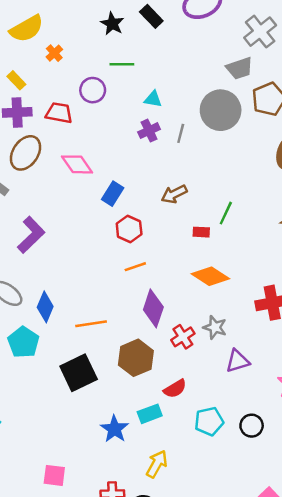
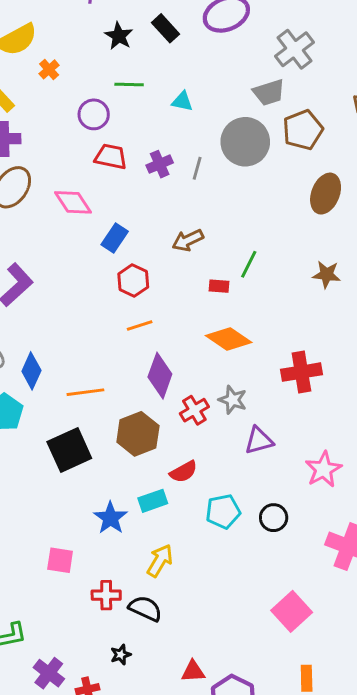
cyan triangle: (153, 99) -> (182, 101), moved
red trapezoid: (59, 113) -> (111, 157), moved
pink square: (54, 475) -> (60, 560), moved

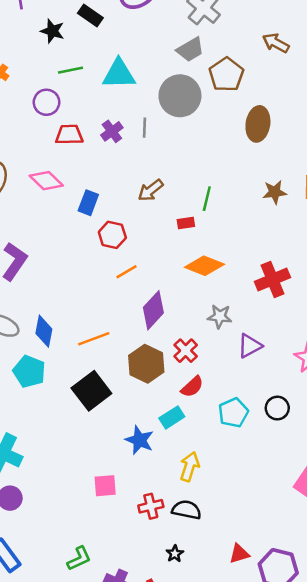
cyan triangle: (182, 101) -> (119, 74), size x1.8
purple diamond: (160, 376) -> (153, 310), turned 36
red cross: (194, 410) -> (186, 351), moved

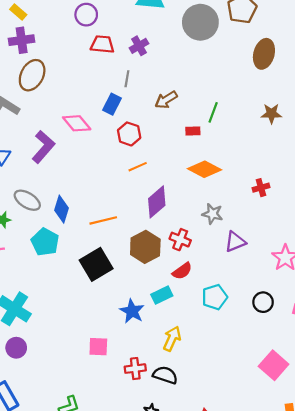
gray line: (144, 128) -> (127, 79), moved
pink diamond: (46, 181) -> (77, 123), moved
red cross: (272, 279) -> (261, 188), size x0.6
red cross: (186, 351) -> (180, 240), turned -30
black circle: (277, 408) -> (263, 302), moved

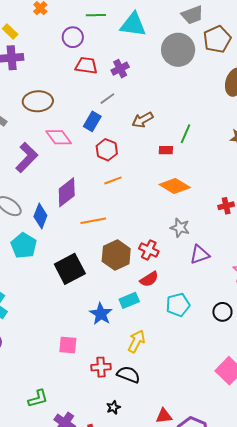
brown ellipse: (32, 75) -> (38, 101), moved, turned 56
gray line: (127, 79) -> (107, 99), turned 42
purple diamond: (157, 202) -> (67, 192), moved
orange line: (103, 220) -> (93, 221), moved

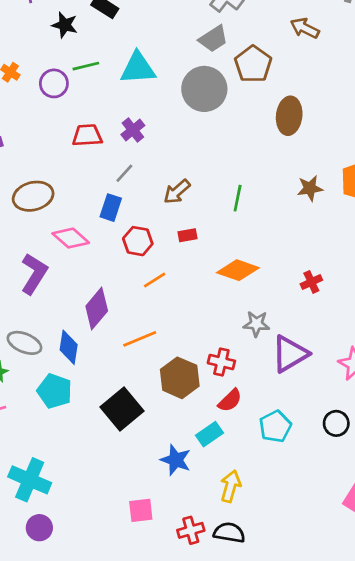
purple circle: (73, 37) -> (54, 83), moved
red rectangle: (166, 150) -> (187, 235), moved
purple triangle: (200, 255) -> (290, 354), size x1.4

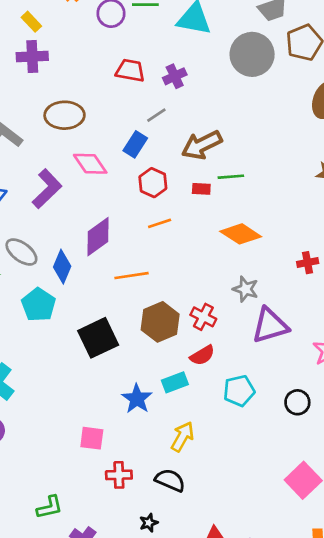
brown arrow: (177, 192) -> (202, 145), size x1.4
green line: (238, 198) -> (231, 177), moved, turned 60
red cross: (191, 530) -> (119, 475), moved

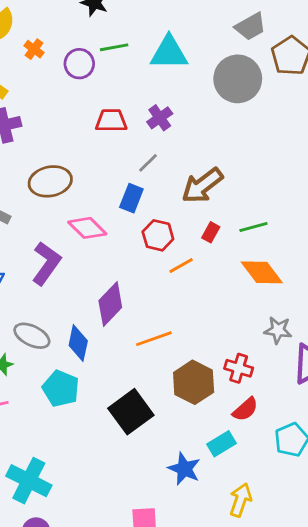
green line: (231, 177) -> (253, 227), moved
red rectangle: (201, 189) -> (211, 232), turned -54
orange line: (160, 223) -> (181, 266), moved
orange diamond: (241, 234) -> (262, 272), turned 30

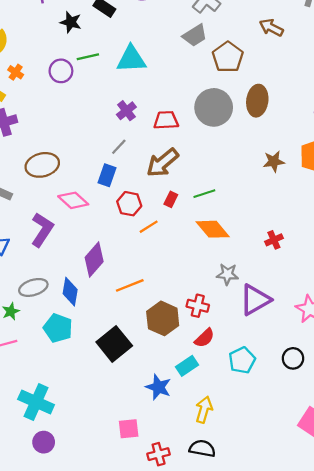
orange cross: (34, 49) -> (16, 72), moved
gray circle: (238, 79) -> (214, 107), moved
red trapezoid: (111, 121) -> (166, 120), moved
gray ellipse: (32, 336) -> (33, 287), turned -40

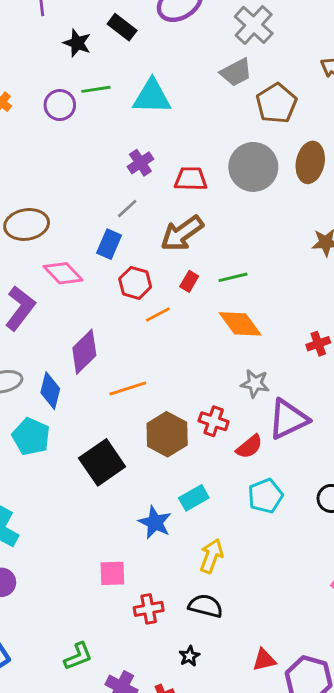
red semicircle: (204, 338) -> (249, 447), moved

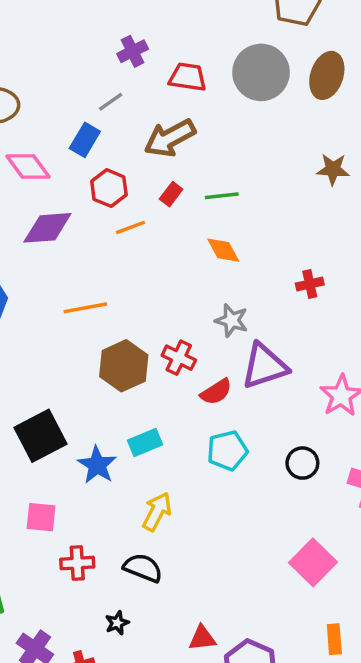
orange diamond: (240, 324) -> (223, 250), size x0.7
purple diamond: (84, 352) -> (47, 228), moved, turned 33
black square: (102, 462) -> (41, 436), moved

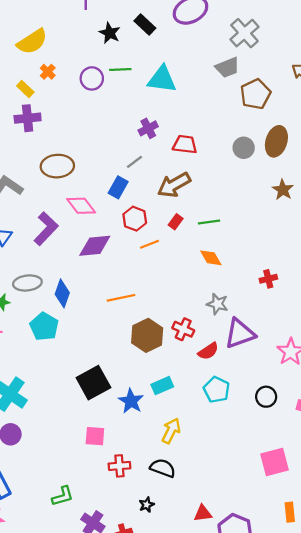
gray circle: (261, 72) -> (244, 148), moved, size x0.6
brown star: (333, 169) -> (283, 190), moved, turned 30
cyan pentagon: (227, 451) -> (217, 390), turned -30
pink square: (313, 562) -> (275, 462), turned 32

